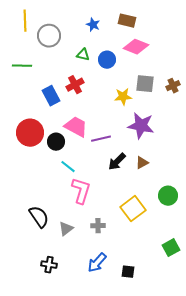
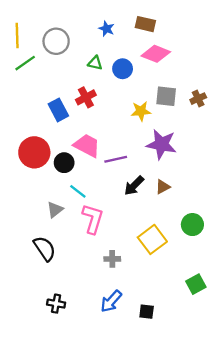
yellow line: (25, 21) -> (17, 36), moved
green line: (22, 66) -> (25, 63), moved, turned -36
gray triangle: (66, 229) -> (55, 210), moved

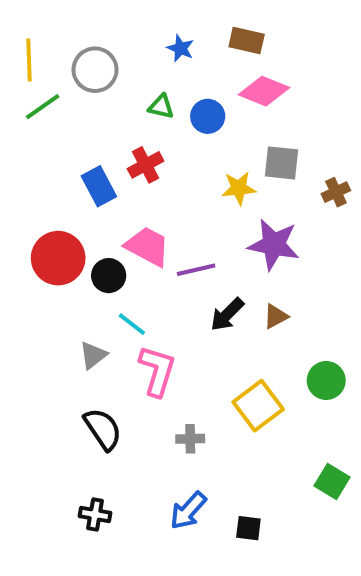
brown cross: (198, 99) -> (336, 192), moved
black semicircle: (45, 249) -> (103, 429), moved
green square: (196, 284) -> (332, 481), turned -30

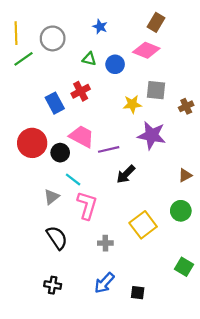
brown rectangle: (247, 41) -> (156, 22), moved, turned -72
brown triangle: (276, 316) -> (185, 175), moved

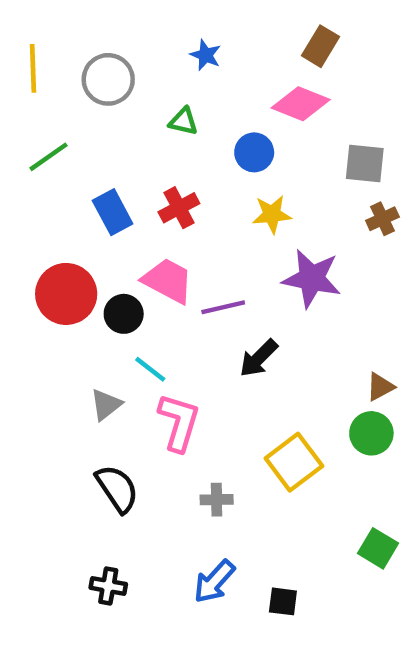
green line: (24, 59) -> (48, 157), moved
blue circle: (115, 64) -> (254, 152), moved
gray square: (156, 90) -> (365, 163), moved
red cross: (81, 91) -> (179, 208), moved
brown triangle: (185, 175) -> (380, 387), moved

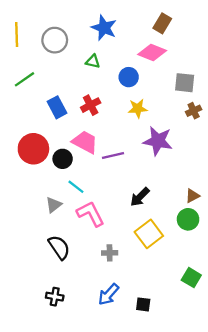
blue star: (206, 55) -> (104, 28), size x1.6
black arrow: (259, 358) -> (140, 197), moved
pink L-shape: (179, 422) -> (91, 214), turned -44

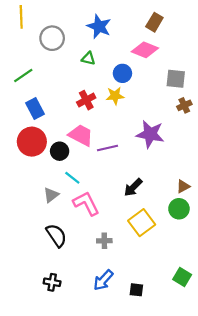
yellow line: (17, 35) -> (21, 17), moved
blue rectangle: (57, 107) -> (35, 109), moved
yellow star: (138, 108) -> (115, 96), moved
green square: (191, 278) -> (182, 277), moved

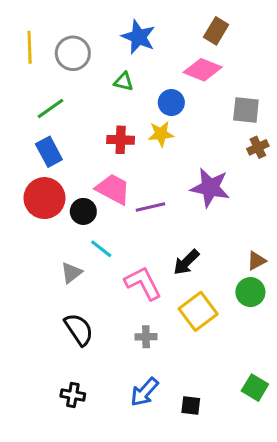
yellow line: (21, 17) -> (30, 47), moved
green line: (23, 76) -> (50, 109), moved
red cross: (86, 100) -> (121, 140), turned 30
pink L-shape: (86, 203) -> (143, 283), moved

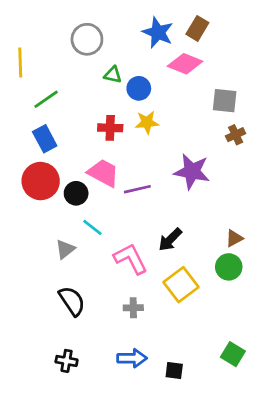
blue star: (138, 37) -> (158, 32), moved
yellow line: (30, 47) -> (20, 62), moved
gray circle: (73, 53) -> (87, 39), moved
blue circle: (171, 103) -> (139, 88), moved
blue arrow: (144, 392) -> (132, 358), turned -132

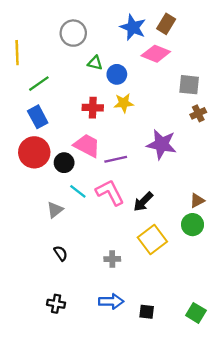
pink L-shape: (131, 259) -> (110, 192), moved
black semicircle: (72, 301) -> (61, 253), size x0.6
green square: (233, 354) -> (196, 313), moved

